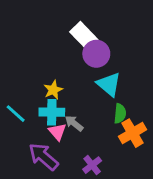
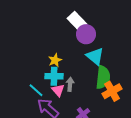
cyan line: (16, 114) -> (36, 90), moved
green semicircle: (120, 114) -> (103, 77), size x1.6
gray arrow: (74, 123) -> (70, 84), turned 56

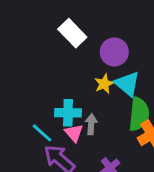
white rectangle: (77, 21) -> (72, 33), moved
yellow star: (55, 60) -> (104, 84), moved

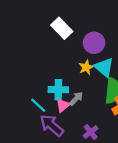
gray arrow: (91, 124) -> (76, 99), turned 40
pink triangle: (74, 133) -> (63, 105), turned 32

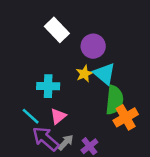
cyan cross: (58, 90) -> (48, 86), moved
gray arrow: (76, 99) -> (66, 142), moved

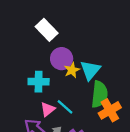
purple circle: (93, 46) -> (62, 59), moved
cyan triangle: (104, 74) -> (90, 70), turned 30
cyan line: (31, 116) -> (65, 107), moved

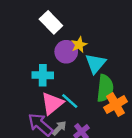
yellow star: (72, 70) -> (79, 45), moved
pink triangle: (48, 109) -> (52, 103), size x1.5

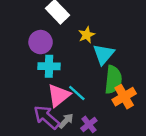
purple circle: (66, 52) -> (41, 42), moved

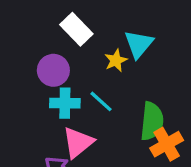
cyan triangle: (104, 54) -> (139, 44), moved
cyan line: (77, 93) -> (101, 101), moved

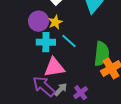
yellow star: (116, 60) -> (55, 22), moved
pink triangle: (78, 143) -> (54, 67), turned 30

